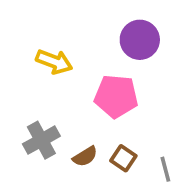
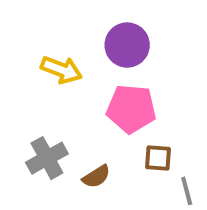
purple circle: (140, 40) -> (127, 45), moved
brown square: (123, 158) -> (158, 158), moved, turned -30

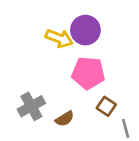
yellow arrow: (61, 70) -> (59, 38), moved
brown square: (158, 158) -> (106, 106), turned 30

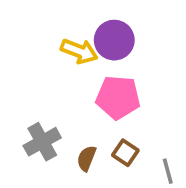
brown square: (106, 106) -> (125, 153), moved
brown semicircle: (65, 119) -> (87, 158), turned 144

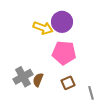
brown square: (125, 153) -> (68, 83), turned 32
brown semicircle: (87, 158) -> (38, 80), moved

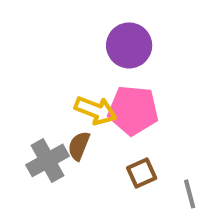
yellow arrow: (43, 28) -> (96, 110), moved
brown semicircle: (38, 80) -> (79, 146), moved

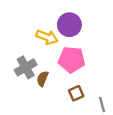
yellow arrow: (96, 110) -> (47, 37), moved
gray cross: (48, 160) -> (26, 67), moved

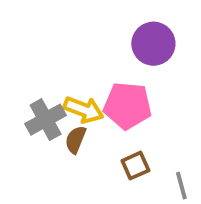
purple circle: (69, 25) -> (153, 44), moved
yellow arrow: (47, 37) -> (84, 110), moved

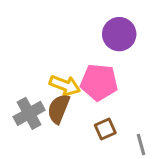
gray cross: (46, 120) -> (29, 113), moved
brown semicircle: (76, 140) -> (59, 109), size x1.4

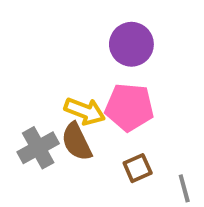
purple circle: (119, 34) -> (131, 44), moved
brown semicircle: (59, 109) -> (77, 142), turned -48

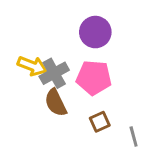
yellow arrow: (85, 111) -> (32, 66), moved
gray cross: (38, 148) -> (54, 73), moved

